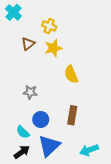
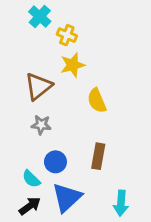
cyan cross: (13, 12) -> (40, 17), moved
brown triangle: (28, 44) -> (38, 86), moved, size x1.5
cyan arrow: (89, 150) -> (121, 203), turned -66

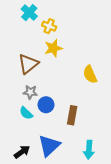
yellow semicircle: (97, 101) -> (90, 74), moved
blue circle: (55, 162) -> (46, 105), moved
cyan semicircle: (31, 179) -> (26, 113), moved

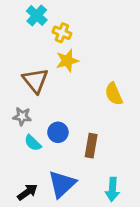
brown triangle: (28, 64) -> (35, 81), turned -30
gray star: (30, 92) -> (22, 116), moved

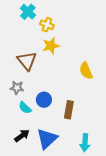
black arrow: (27, 192) -> (22, 136), moved

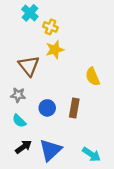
cyan semicircle: (25, 108) -> (19, 121), moved
brown rectangle: (69, 110) -> (74, 108), moved
cyan arrow: (85, 143) -> (91, 154), turned -60

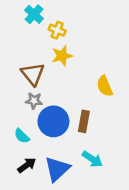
gray star: (18, 95) -> (34, 101), moved
blue circle: (47, 108) -> (53, 121), size x1.6
cyan arrow: (91, 154) -> (92, 159), moved

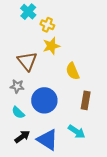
yellow semicircle: (105, 86) -> (73, 71), moved
gray star: (34, 101) -> (17, 86), moved
brown rectangle: (84, 121) -> (86, 100), moved
blue triangle: (57, 169) -> (47, 140), turned -45

